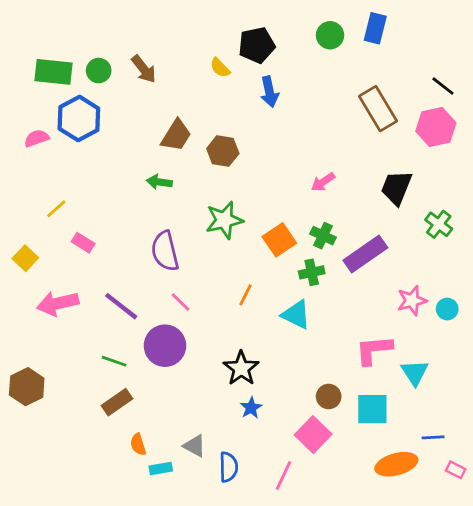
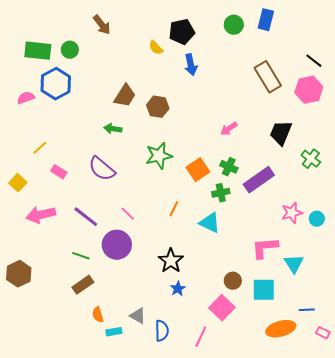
brown arrow: (144, 69) -> (102, 25), moved
purple semicircle: (165, 251) -> (102, 169), moved, turned -36

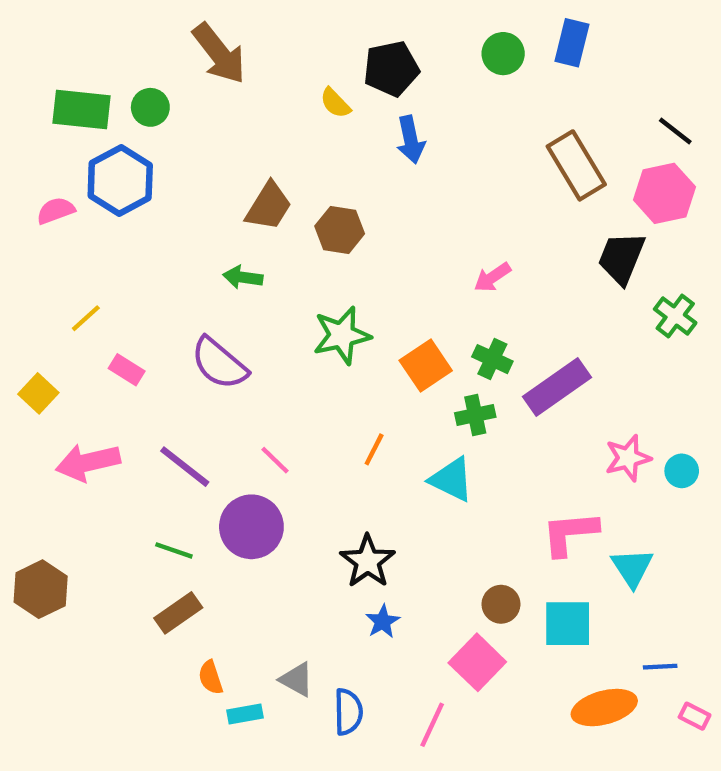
brown arrow: (102, 25) -> (219, 54), size x1.4
black trapezoid: (281, 133) -> (621, 258), moved
green cross: (311, 159) -> (675, 316), moved

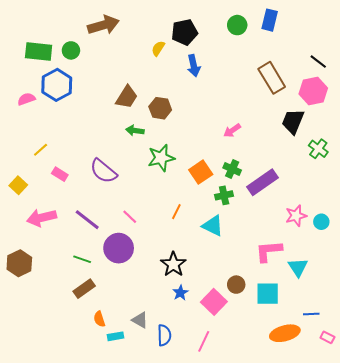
brown arrow: (219, 54) -> (103, 25), turned -68
yellow semicircle: (335, 103) -> (158, 48), turned 77
green arrow: (243, 277) -> (135, 131), moved
brown hexagon: (41, 589) -> (19, 263), moved
pink square: (477, 662) -> (214, 302), moved

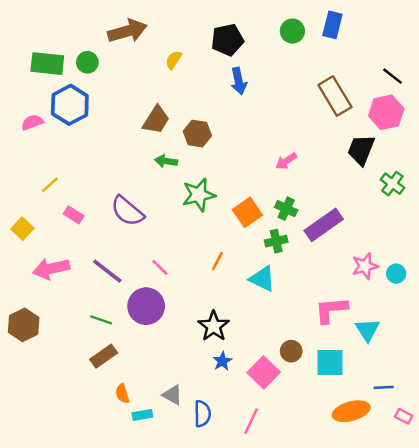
yellow semicircle: (158, 48) -> (174, 60), moved

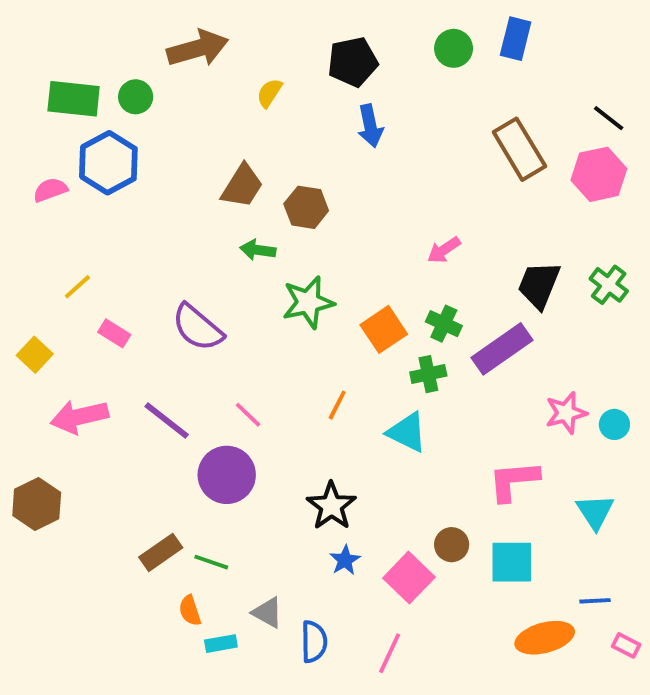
black trapezoid: (361, 150) -> (539, 285), moved
green line: (101, 320) -> (211, 562), moved
cyan triangle: (367, 330) -> (595, 512), moved

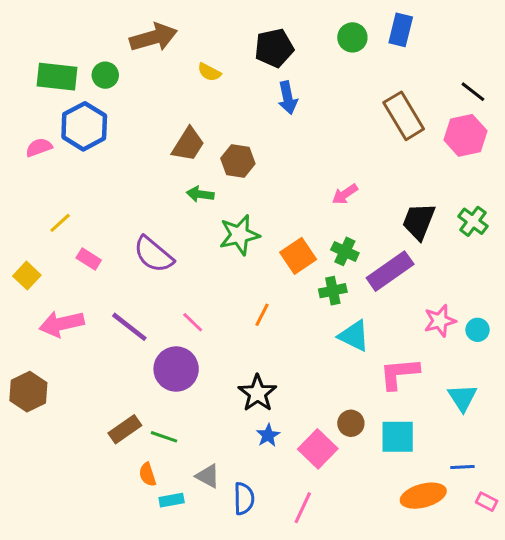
yellow semicircle: (269, 93) -> (209, 72), turned -95
cyan triangle: (407, 432) -> (354, 336), moved

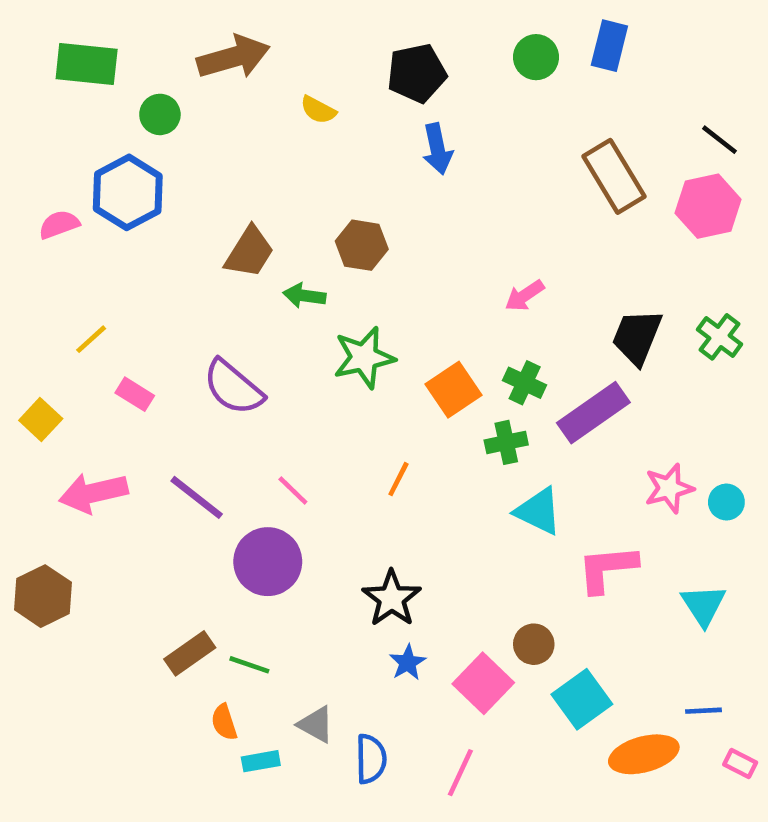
green rectangle: (57, 77) -> (87, 64), moved
brown trapezoid: (188, 144) -> (249, 252), moved
cyan square: (398, 437) -> (582, 699), moved, turned -36

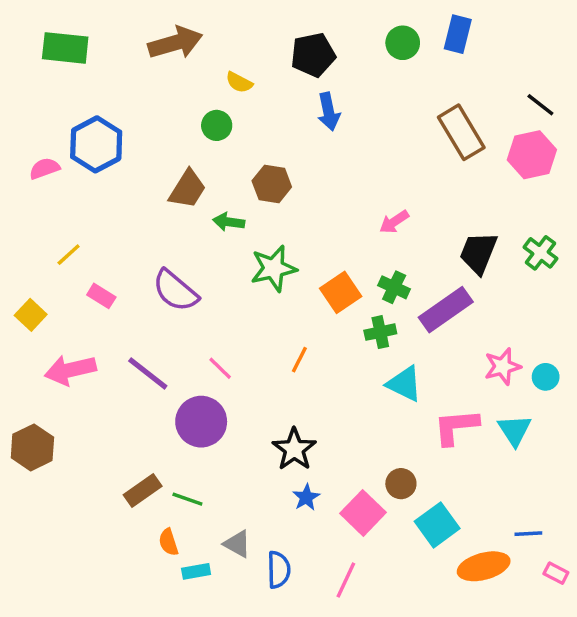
green circle: (160, 114) -> (217, 125), moved
cyan triangle: (703, 605) -> (515, 430), moved

